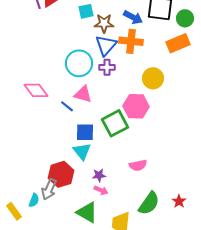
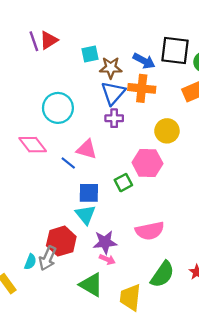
cyan circle: (79, 63) -> (58, 108), moved
green square: (115, 123) -> (123, 183), size x0.6
pink semicircle: (138, 165) -> (150, 231), size x1.4
purple star: (99, 175) -> (105, 242), size x1.5
cyan semicircle: (34, 200) -> (30, 262), moved

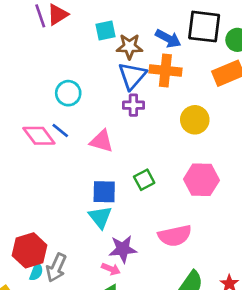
cyan circle: (58, 108) -> (68, 93), size x0.7
blue line: (68, 163) -> (60, 130), moved
pink hexagon: (147, 163) -> (201, 180), moved
red hexagon: (61, 241) -> (30, 250), moved
pink arrow: (107, 259) -> (111, 269), moved

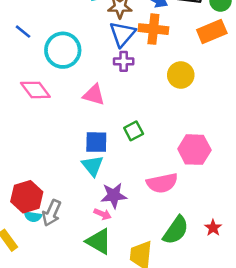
cyan circle: (68, 93) -> (63, 50), size x1.5
blue line: (60, 130) -> (23, 32), moved
pink hexagon: (201, 180) -> (194, 150), moved
cyan semicircle: (36, 272) -> (33, 217), turned 77

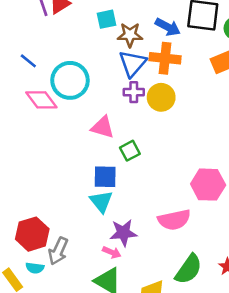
yellow circle: (181, 75) -> (161, 97), moved
pink diamond: (35, 90) -> (41, 100), moved
green square: (134, 131) -> (130, 151), moved
cyan semicircle: (33, 217) -> (35, 268), moved

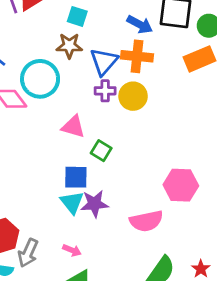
cyan square: (106, 19) -> (77, 16), turned 30
brown star: (130, 35) -> (69, 46), moved
green square: (130, 151) -> (101, 151), turned -30
purple star: (123, 233) -> (94, 204), moved
pink arrow: (112, 252) -> (72, 250), moved

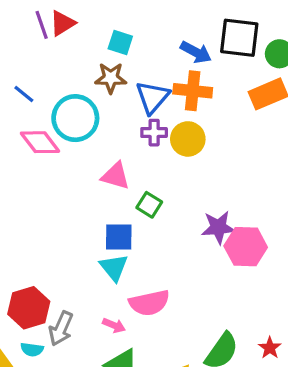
purple star: (94, 204) -> (218, 227), moved
pink semicircle: (146, 221) -> (149, 303), moved

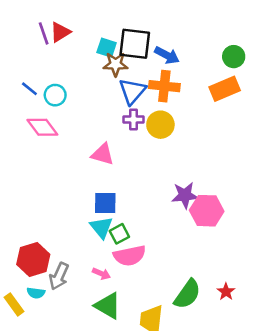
black square: (239, 38) -> (135, 44), moved
brown star: (111, 78) -> (116, 64), moved
cyan circle: (75, 118) -> (55, 95), moved, size x0.6
green square: (149, 205) -> (119, 234), moved, turned 30

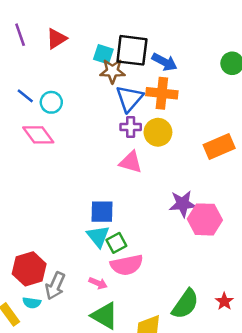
purple line: (44, 33) -> (20, 35), moved
orange rectangle: (225, 89) -> (219, 147), moved
pink triangle: (103, 154) -> (131, 162), moved

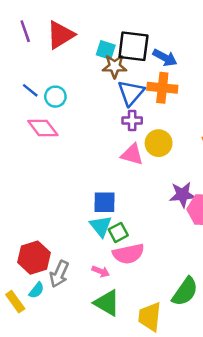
red triangle: (56, 39) -> (60, 35), size x1.4
yellow circle: (158, 132) -> (159, 143), moved
cyan semicircle: (32, 303) -> (37, 290), turned -60

